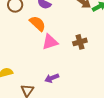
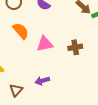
orange semicircle: (38, 24) -> (21, 31), moved

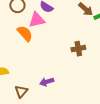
pink triangle: (45, 44) -> (37, 20), moved

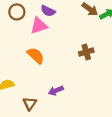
orange semicircle: (25, 33) -> (36, 56), moved

